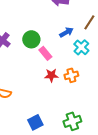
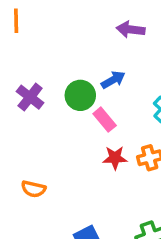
blue arrow: (66, 32) -> (113, 80), moved

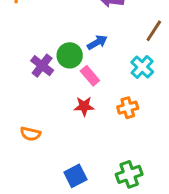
purple cross: (30, 97) -> (42, 66), moved
red star: (115, 158) -> (84, 106), moved

